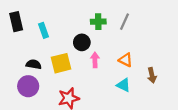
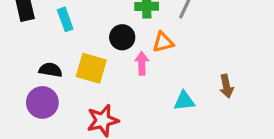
orange triangle: (126, 60) -> (163, 42), moved, turned -40
yellow square: (61, 63) -> (91, 68), turned 30
cyan triangle: (123, 85) -> (184, 101), turned -32

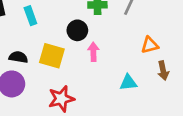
orange triangle: (163, 42) -> (150, 45), moved

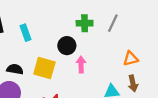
brown arrow: (163, 71) -> (133, 83), moved

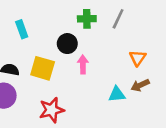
orange triangle: (131, 59) -> (138, 58), turned -42
brown arrow: (133, 83) -> (140, 85), turned 77

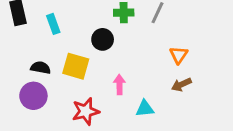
pink arrow: (83, 64) -> (119, 85), moved
cyan triangle: (117, 94) -> (145, 108), moved

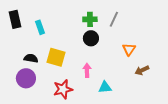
black circle: (103, 39) -> (91, 38), moved
brown arrow: (181, 85) -> (142, 70), moved

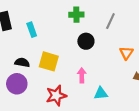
green cross: (90, 19) -> (76, 15), moved

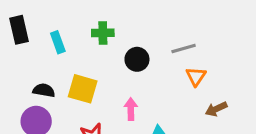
green cross: (76, 15) -> (103, 33), moved
gray line: (110, 21) -> (184, 48), moved, turned 49

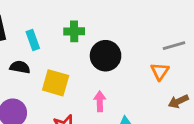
gray line: (184, 48) -> (174, 46), moved
black circle: (137, 59) -> (106, 56), size x1.4
black semicircle: (44, 90) -> (20, 67), moved

